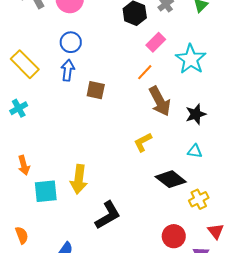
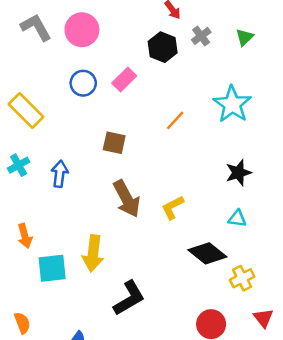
pink rectangle: (156, 42) -> (124, 79), moved
blue arrow: (68, 70) -> (60, 174), moved
brown arrow: (160, 101) -> (127, 199), moved

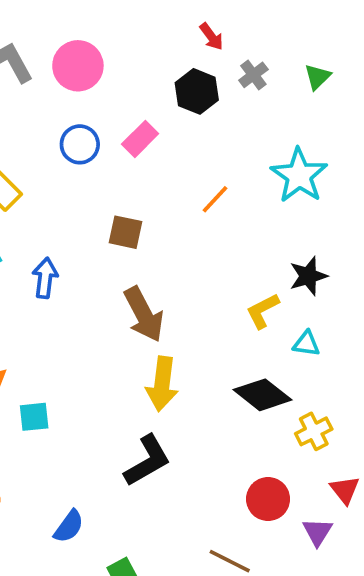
yellow L-shape: (173, 207) -> (263, 311), moved
yellow arrow: (93, 253) -> (162, 384), moved
cyan square: (52, 268) -> (34, 417), size x0.7

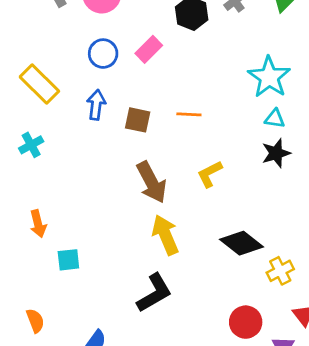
orange line: (215, 199) -> (189, 114), moved, turned 50
blue arrow: (45, 278) -> (96, 105), moved
yellow L-shape: (263, 311) -> (210, 174), moved
cyan triangle: (306, 344) -> (275, 119), moved
yellow arrow: (162, 384) -> (165, 235), turned 150

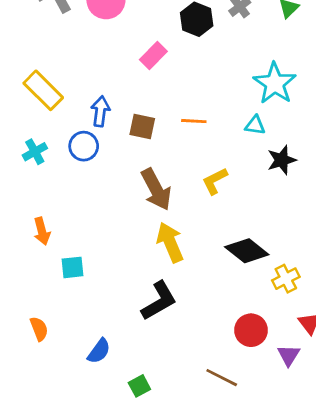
blue circle: (103, 54) -> (84, 146), moved
cyan triangle: (275, 119) -> (255, 125), moved

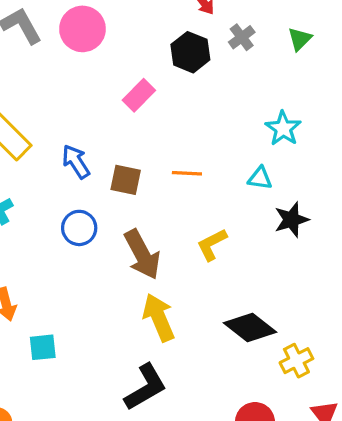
cyan star: (275, 83) -> (283, 128), size x0.7
blue arrow: (100, 111) -> (76, 162), turned -40
blue circle: (84, 146) -> (79, 228), moved

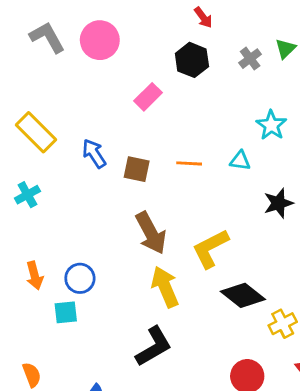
gray cross: (242, 37) -> (250, 59), moved
cyan triangle: (260, 178) -> (240, 161), moved
blue circle: (79, 228) -> (80, 278), moved
yellow L-shape: (212, 245) -> (210, 249), moved, size x1.4

